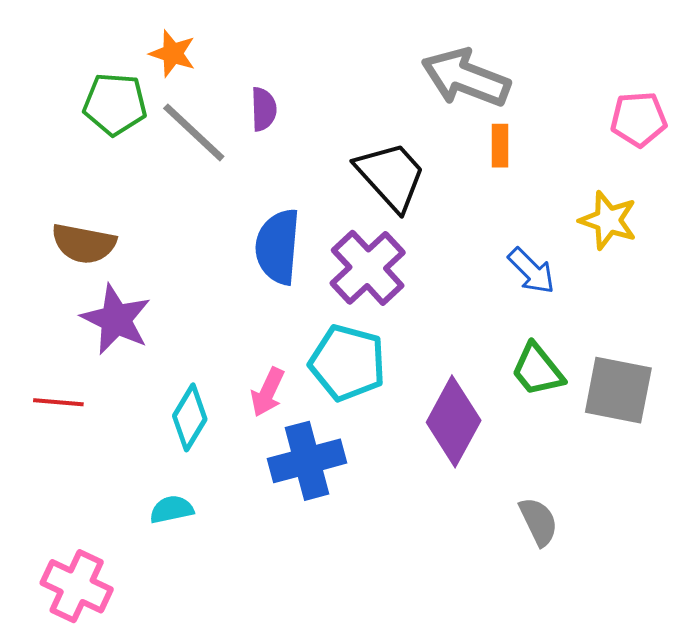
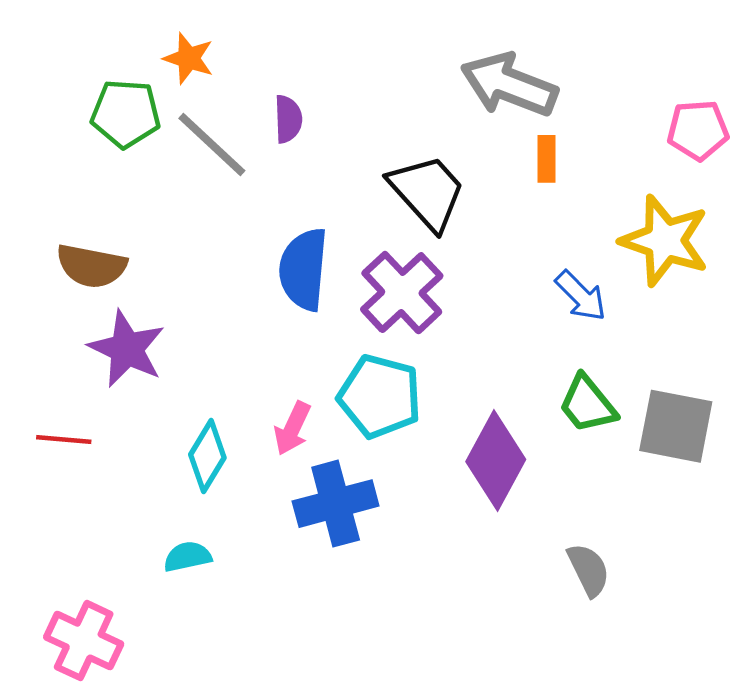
yellow star: (608, 220) -> (665, 241), size x1.4

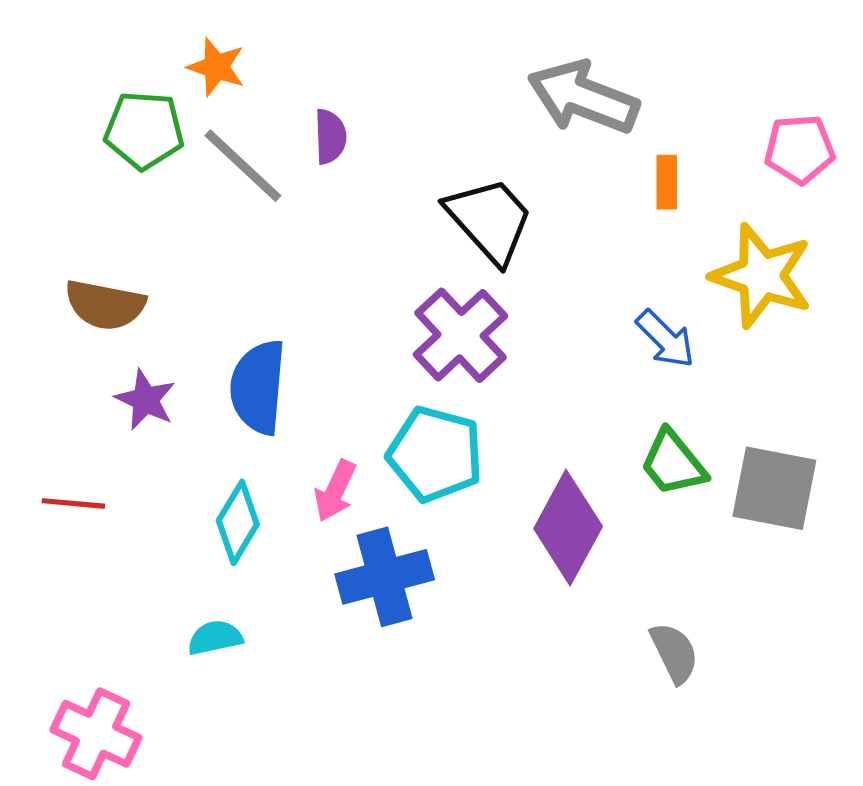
orange rectangle: (547, 159) -> (667, 182), moved
blue semicircle: (304, 269) -> (258, 387), moved
purple star: (127, 349) -> (145, 400), size x0.7

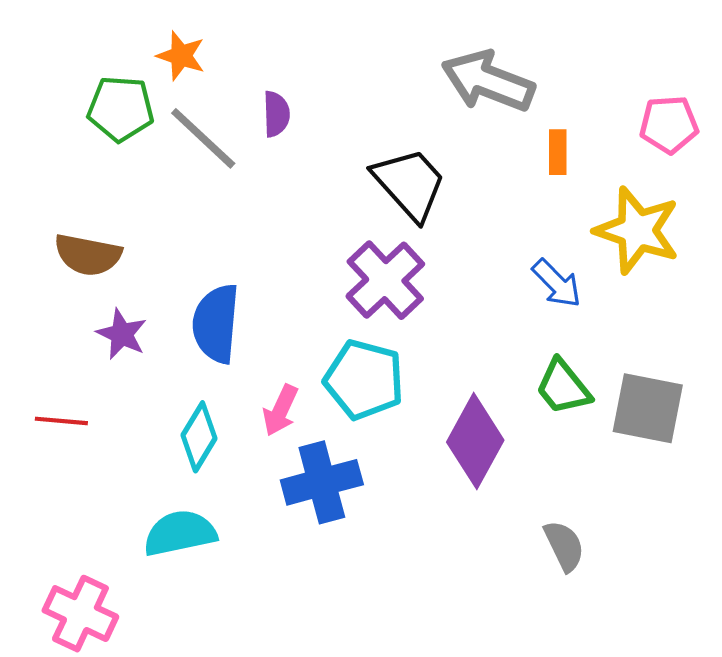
cyan semicircle: (215, 638) -> (180, 533), size x1.6

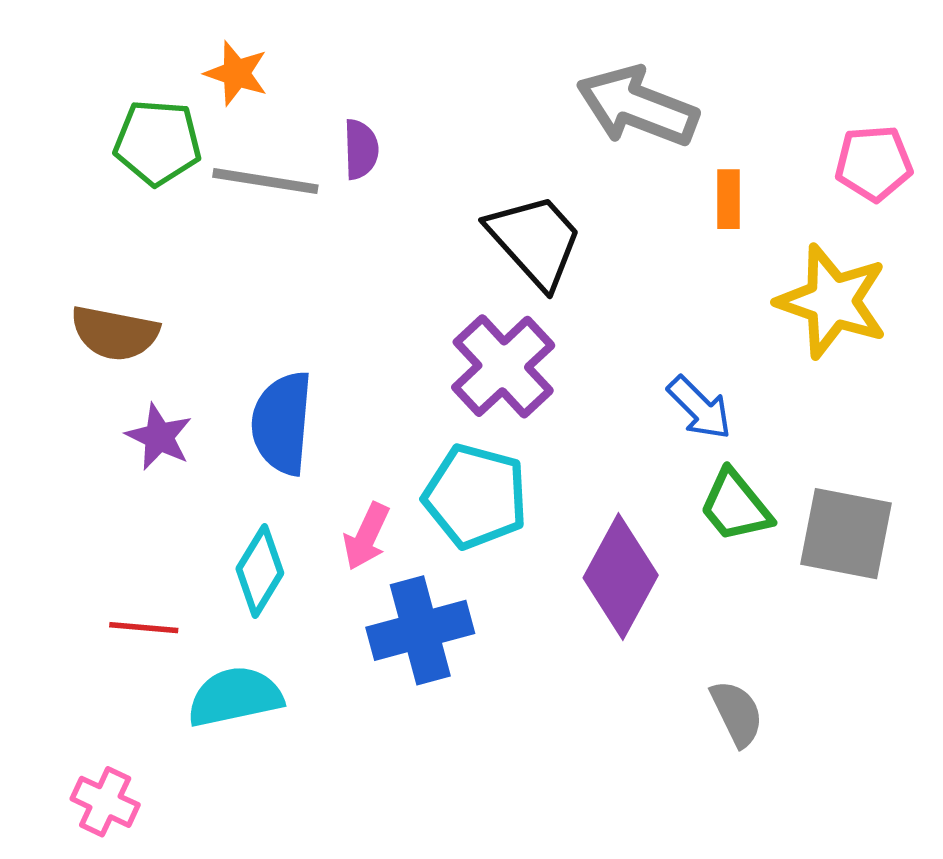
gray line: (203, 138) -> (265, 181), turned -34
blue arrow: (557, 283) -> (699, 408), moved
red line: (61, 421) -> (144, 628), moved
pink cross: (80, 614) -> (105, 802), size x0.7

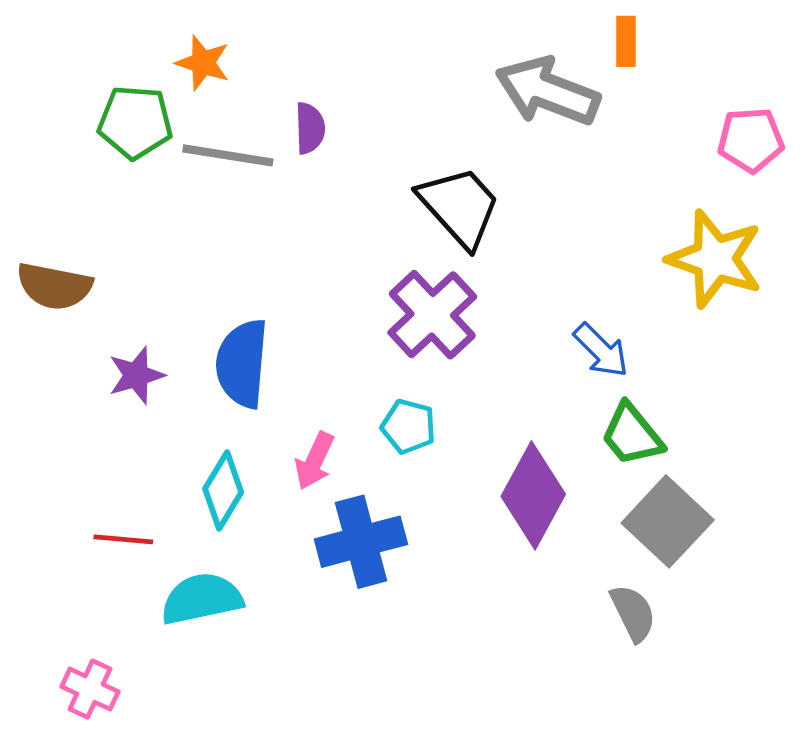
orange rectangle: (729, 199) -> (626, 41), moved
brown semicircle: (115, 333) -> (54, 286), moved
purple star: (159, 437) -> (136, 375), turned 30
cyan pentagon: (476, 496) -> (408, 426), size x0.6
gray square: (846, 534) -> (668, 521), moved, turned 32

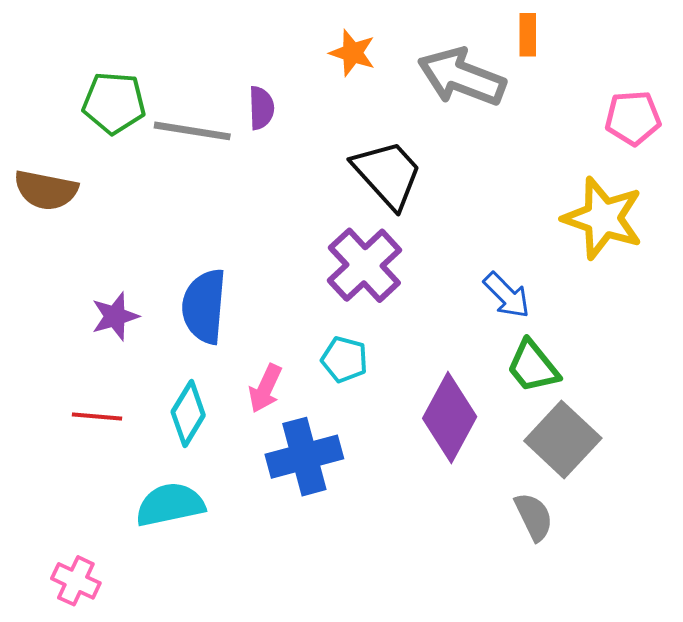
orange star: (203, 63) -> (352, 53), moved
brown semicircle: (54, 286) -> (46, 190), moved
red line: (123, 539) -> (97, 416), moved

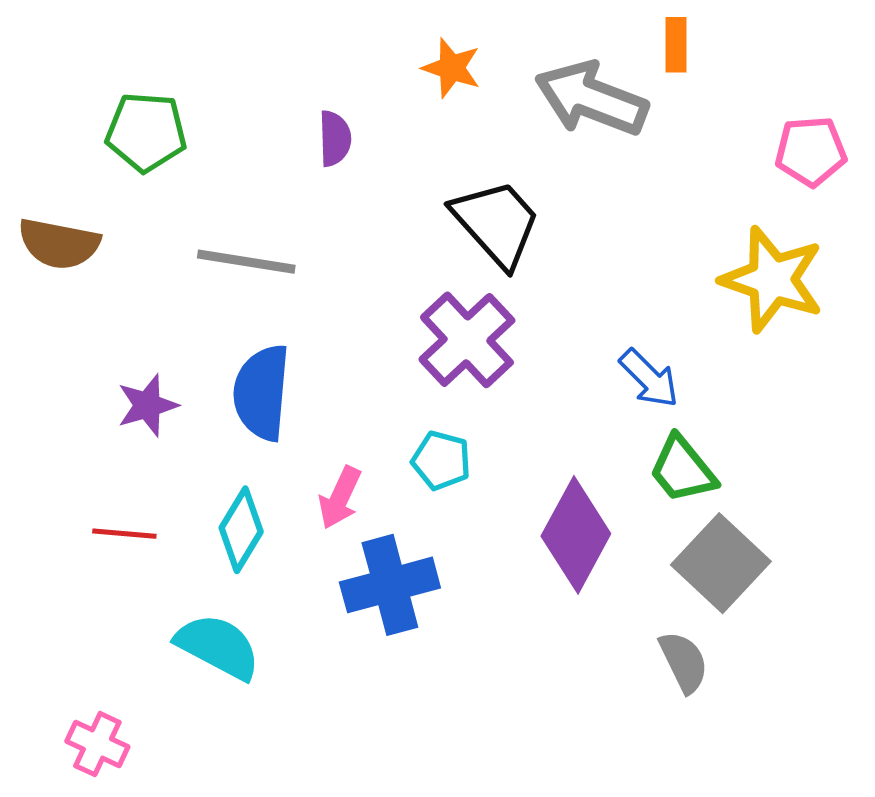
gray line: (192, 131) -> (246, 262), moved
cyan semicircle: (170, 505) -> (218, 647), turned 40

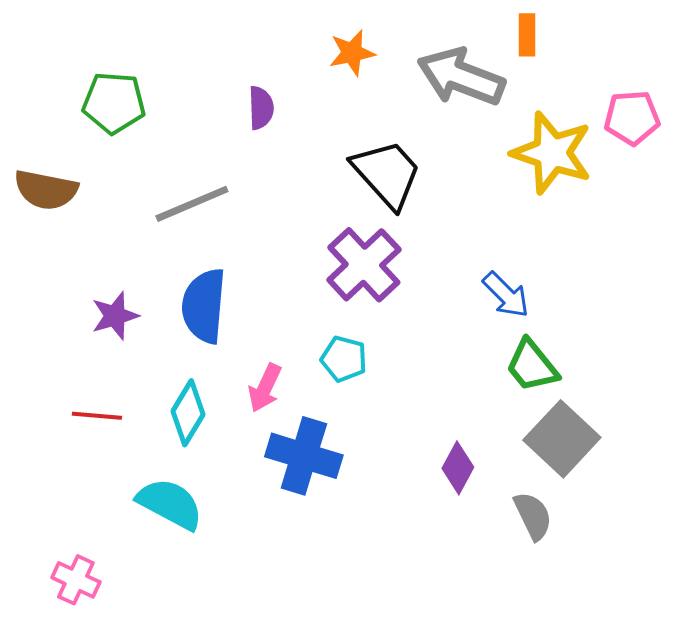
orange star: (452, 68) -> (352, 53), turned -30
gray line: (246, 262) -> (192, 204), turned -32
yellow star: (772, 280) -> (552, 153), moved
purple diamond: (576, 535) -> (458, 468), moved, size x0.6
blue cross: (390, 585) -> (304, 456), turned 32

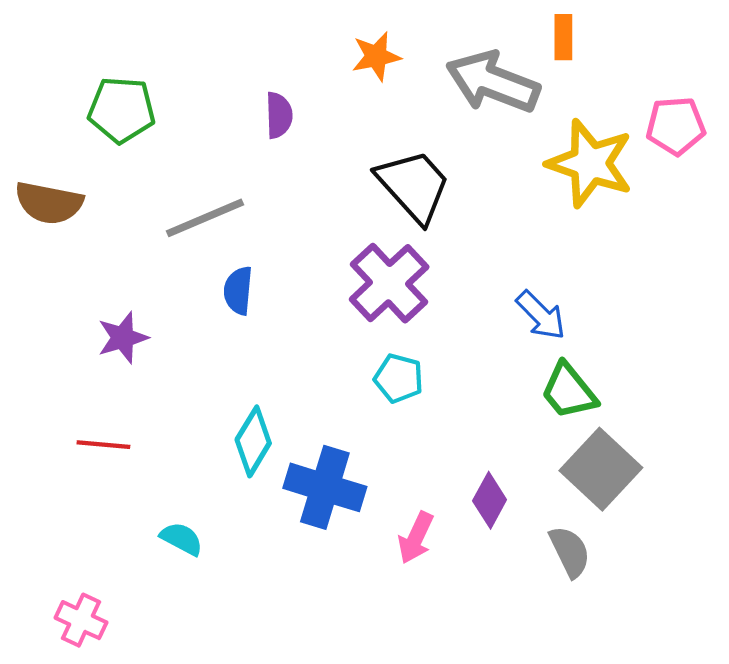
blue semicircle: (204, 306) -> (238, 291), moved, size x0.6
cyan pentagon: (344, 359) -> (399, 378), moved
pink arrow: (265, 388) -> (416, 538), moved
cyan diamond: (188, 413) -> (253, 441), moved
cyan semicircle: (170, 504) -> (182, 539), size x0.6

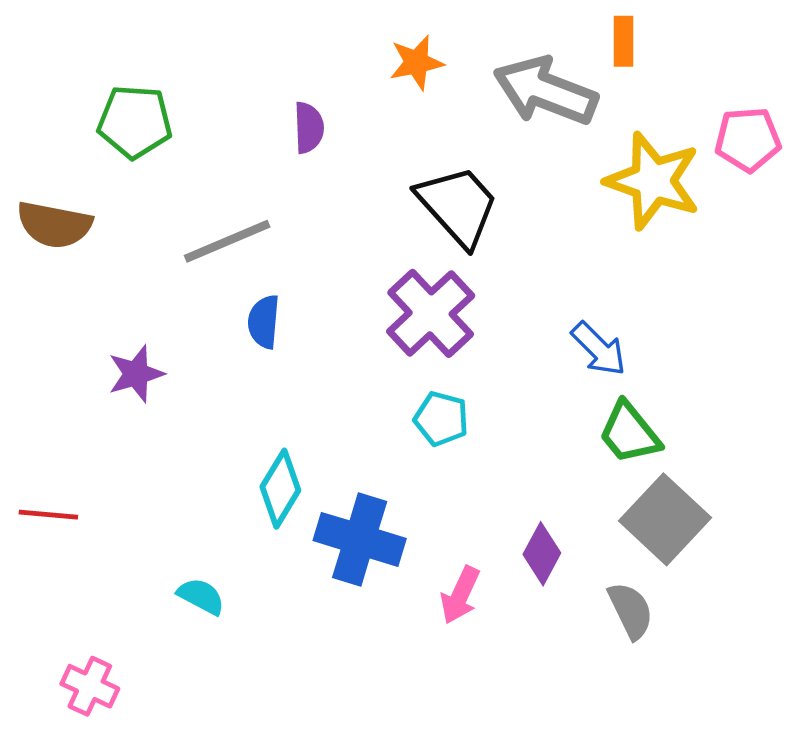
red line: (103, 445) -> (48, 515), moved

